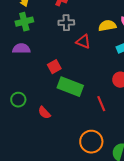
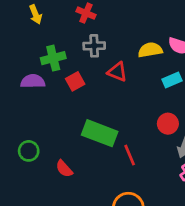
green cross: (24, 22) -> (53, 58), moved
red square: (54, 67) -> (75, 81), moved
red line: (101, 104) -> (130, 155), moved

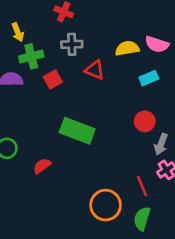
yellow arrow: (35, 14) -> (18, 32), moved
red line: (130, 155) -> (142, 186), moved
red semicircle: (64, 169) -> (42, 166), turned 96

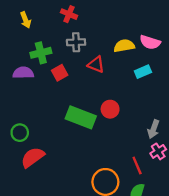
yellow arrow: (18, 32) -> (26, 20), moved
red circle: (145, 121) -> (110, 109), moved
red semicircle: (42, 166) -> (33, 157), moved, size x1.5

